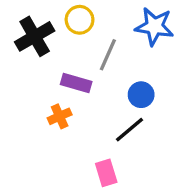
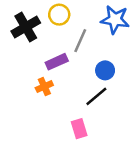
purple rectangle: (76, 83) -> (57, 62), turned -40

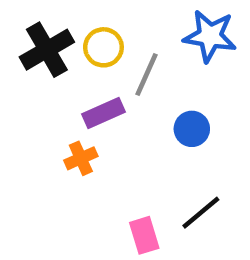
yellow circle: (59, 15) -> (103, 47), moved
black line: (96, 96) -> (201, 213), moved

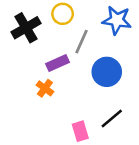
yellow circle: (103, 47) -> (63, 14), moved
blue circle: (192, 129) -> (107, 72), size x1.5
orange cross: (81, 158) -> (45, 88), turned -30

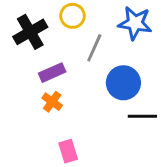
purple rectangle: (58, 63) -> (52, 73), moved
black line: (112, 119) -> (142, 116), moved, turned 40
pink rectangle: (80, 131) -> (68, 151), moved

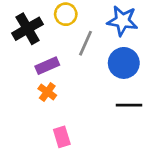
blue circle: (123, 83) -> (124, 63), moved

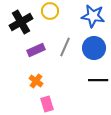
gray line: (86, 43) -> (65, 47), moved
orange cross: (47, 92) -> (36, 81), moved

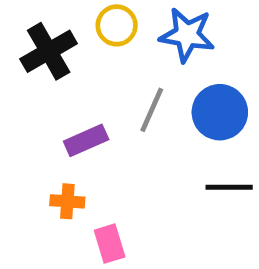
blue star: (93, 16) -> (187, 35), moved
purple rectangle: (36, 50) -> (86, 140), moved
orange cross: (36, 81) -> (67, 201), moved, turned -32

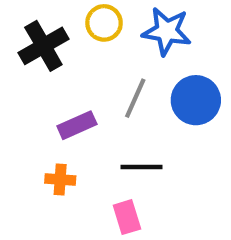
black line: (229, 187) -> (142, 167), moved
pink rectangle: (110, 244) -> (127, 217), moved

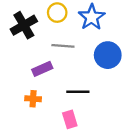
blue star: (167, 31) -> (92, 17), turned 30
gray line: (135, 98) -> (63, 46), moved, turned 70

